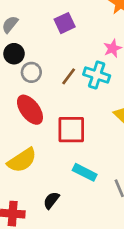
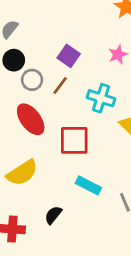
purple square: (65, 23) -> (69, 56), moved, turned -30
cyan cross: (97, 75) -> (101, 98), moved
brown line: (69, 76) -> (60, 85), moved

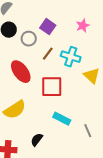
gray circle: (32, 80) -> (29, 39), moved
brown line: (60, 85) -> (48, 54), moved

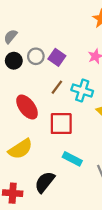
gray circle: (29, 39) -> (36, 56), moved
black semicircle: (37, 140) -> (45, 182), size x1.5

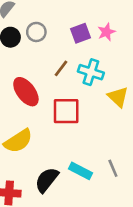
purple square: (57, 57) -> (80, 33), moved, turned 35
cyan rectangle: (72, 159) -> (80, 171), moved

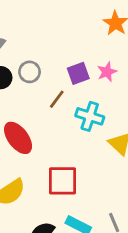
brown line: (61, 68) -> (57, 99), moved
red square: (66, 111) -> (62, 181), moved

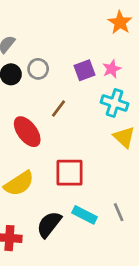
brown line: (57, 99) -> (59, 108), moved
cyan cross: (90, 116) -> (115, 103), moved

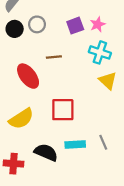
brown line: (59, 108) -> (54, 57), turned 48
cyan rectangle: (84, 215) -> (75, 145), turned -30
black semicircle: (49, 224) -> (46, 152), turned 75

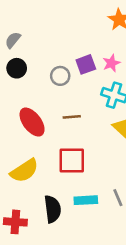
gray circle: (37, 24) -> (60, 76), moved
brown line: (54, 57) -> (72, 117), moved
black semicircle: (46, 152) -> (53, 209), turned 60

